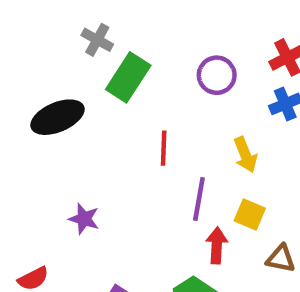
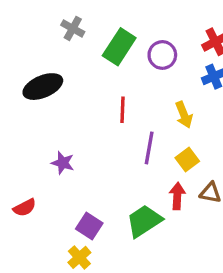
green rectangle: (128, 77) -> (119, 47), moved
yellow square: (250, 214) -> (187, 160), turned 30
red arrow: (217, 245) -> (177, 196), moved

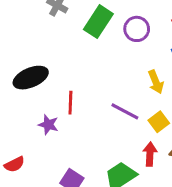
black ellipse: (43, 87) -> (31, 78), moved
red line: (122, 110) -> (70, 103), moved
purple line: (149, 148) -> (125, 111), turned -72

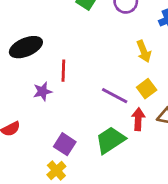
purple line: (125, 111) -> (115, 96), moved
purple star: (48, 125) -> (43, 91), turned -30

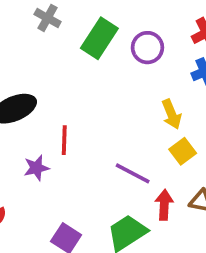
yellow square: (147, 89) -> (183, 151), moved

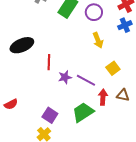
yellow arrow: (172, 114) -> (98, 40), moved
purple star: (36, 168) -> (65, 77), moved

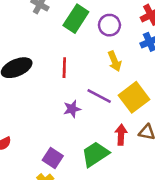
red line: (49, 62) -> (64, 68), moved
yellow square: (113, 68) -> (134, 97), size x1.6
purple line: (86, 80) -> (99, 96), moved

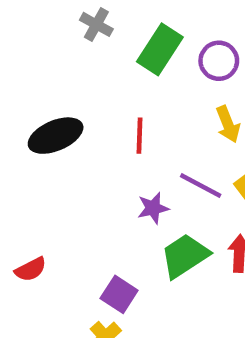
green trapezoid: (95, 154) -> (185, 256), moved

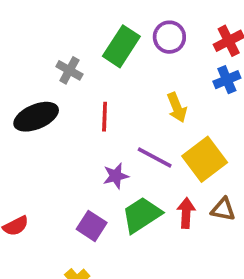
gray cross: (96, 24) -> (69, 70), moved
purple circle: (219, 61) -> (169, 37), moved
purple square: (119, 294) -> (92, 226), moved

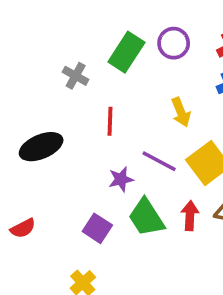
black ellipse: (36, 117) -> (41, 147), moved
green trapezoid: (142, 215) -> (146, 217), turned -90

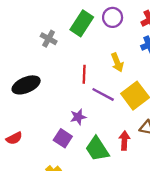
red line: (110, 121) -> (84, 74), moved
purple star: (121, 179) -> (78, 117), moved
red arrow: (190, 216) -> (124, 141), moved
green trapezoid: (146, 217) -> (97, 149), moved

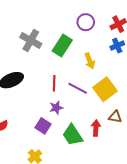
green rectangle: (82, 23) -> (62, 46), moved
gray cross: (49, 39) -> (31, 40), size x1.5
red line: (84, 74) -> (54, 83), moved

